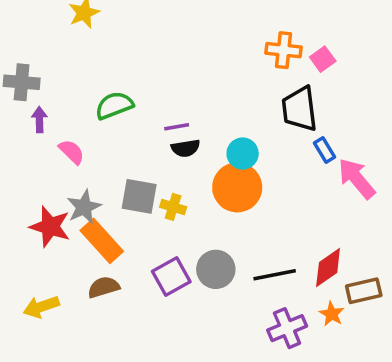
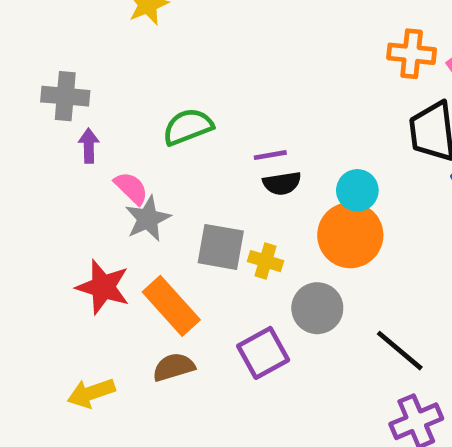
gray star: (84, 207) -> (148, 219), moved
gray circle: (216, 269) -> (317, 308), moved
black line: (275, 275) -> (400, 351), turned 51

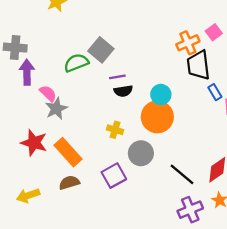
orange cross: (412, 54) -> (188, 43), moved, turned -30
purple arrow: (89, 146) -> (27, 72), size x1.5
gray square: (221, 247) -> (101, 50), moved, turned 30

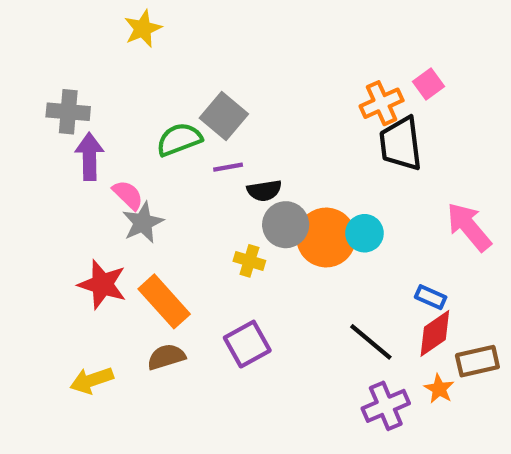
purple line: (117, 77) -> (228, 167), moved
blue rectangle: (215, 92) -> (431, 297), moved, turned -35
cyan circle: (161, 95) -> (364, 233), moved
gray circle: (141, 153) -> (286, 225), moved

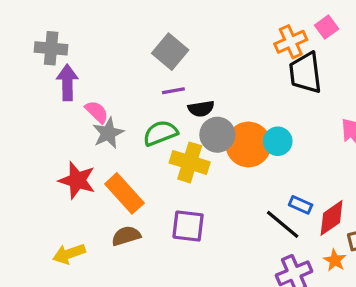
green semicircle: (179, 139) -> (160, 133), moved
yellow cross: (249, 261) -> (190, 162), size x1.6
blue rectangle: (431, 297) -> (301, 205), moved
purple square: (247, 344) -> (188, 226), turned 36

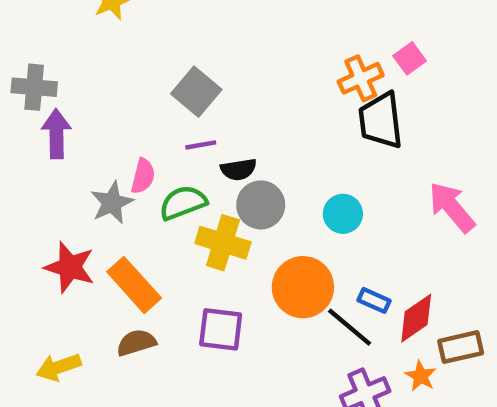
pink semicircle: (97, 112) -> (143, 176), moved, turned 60
orange circle: (248, 144) -> (303, 287), moved

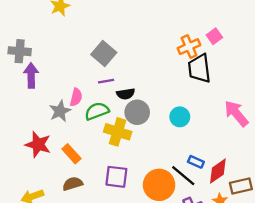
orange rectangle: (134, 285) -> (71, 154), size x0.7
orange circle: (303, 287) -> (159, 185), moved

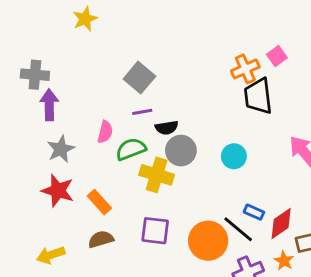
gray star: (60, 111) -> (61, 149), moved

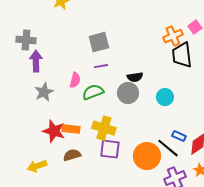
gray square: (139, 78) -> (99, 42), turned 35
black semicircle: (167, 128) -> (135, 77), moved
yellow cross: (157, 175) -> (104, 128), moved
red star: (58, 191) -> (54, 131), moved
orange rectangle: (99, 202) -> (71, 129), turned -42

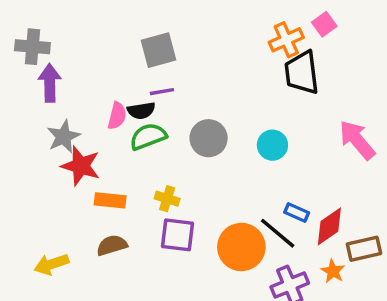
black semicircle: (135, 77) -> (141, 111), moved
yellow cross: (104, 128) -> (167, 199), size x0.6
red star: (54, 131) -> (81, 166), moved

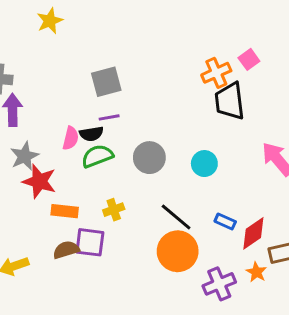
yellow cross: (167, 199) -> (114, 210), turned -36
black line: (278, 233) -> (176, 217), moved
purple square: (177, 235) -> (90, 242), moved

